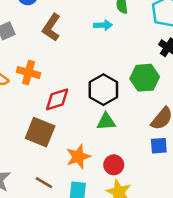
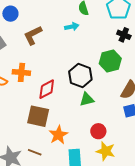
brown L-shape: (51, 27) -> (33, 35), turned 40
orange star: (78, 157) -> (58, 135), moved
brown line: (44, 183) -> (35, 152), moved

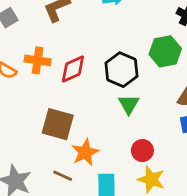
red diamond: (47, 89) -> (73, 69), moved
green triangle: (87, 99) -> (129, 104), turned -49
brown line: (35, 152) -> (63, 176), moved

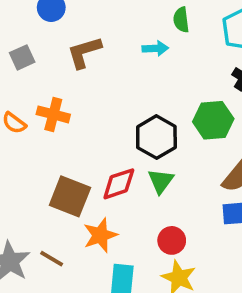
red diamond: (73, 69) -> (119, 184), moved
brown line: (63, 176) -> (52, 259), moved

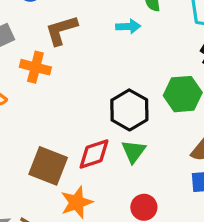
orange cross: (53, 114) -> (35, 67), moved

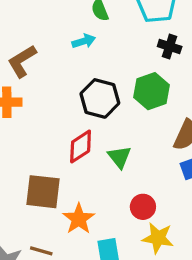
black hexagon: (129, 110) -> (100, 98), moved
red diamond: (94, 154) -> (81, 146), moved

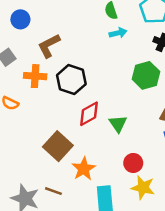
cyan arrow: (84, 41) -> (118, 33), moved
black hexagon: (100, 98) -> (71, 80), moved
brown square: (43, 192) -> (58, 146), turned 32

